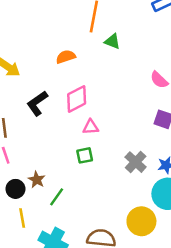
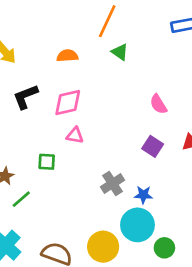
green square: (85, 155) -> (47, 162), moved

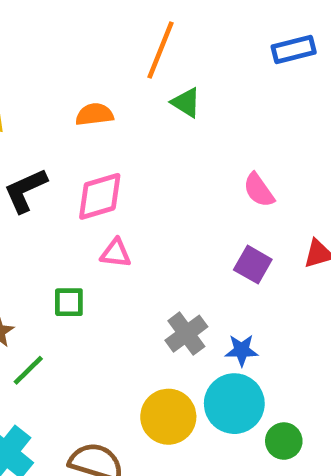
yellow circle: (103, 247) -> (168, 417), moved

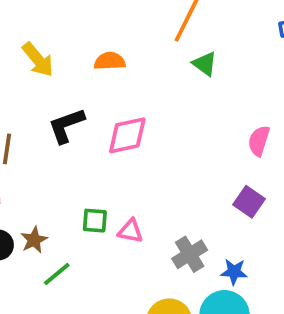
orange semicircle: (94, 114) -> (110, 61), moved
pink semicircle: (259, 190) -> (259, 141), turned 48
pink triangle: (116, 253) -> (130, 231), moved

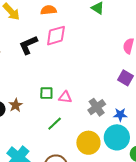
pink diamond: (127, 135) -> (56, 36), moved
green line: (57, 274) -> (55, 124), moved

